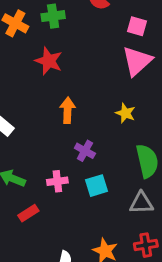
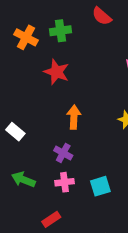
purple cross: (85, 151) -> (63, 153), moved
red rectangle: (28, 213) -> (51, 219), moved

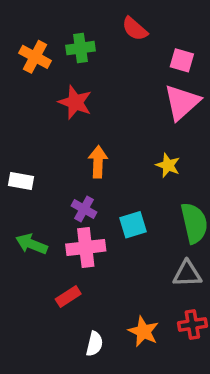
white rectangle: (15, 132) -> (21, 181), turned -30
pink cross: (65, 182) -> (86, 248), size x1.5
cyan square: (100, 186) -> (133, 225), moved

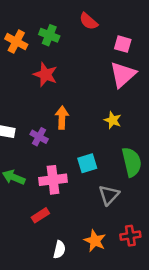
green cross: (80, 48) -> (49, 35), turned 30
purple cross: (84, 209) -> (39, 137), moved
gray triangle: (187, 274) -> (109, 195), moved, turned -45

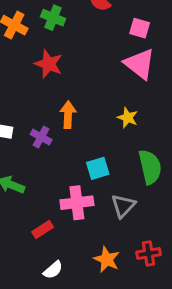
pink triangle: (123, 75) -> (140, 64), turned -40
pink cross: (53, 180) -> (77, 203), moved
white semicircle: (59, 250) -> (53, 270), moved, turned 36

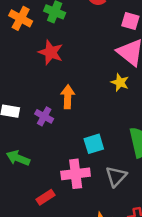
yellow star: (128, 118) -> (120, 82), moved

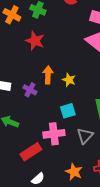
yellow star: (120, 82) -> (69, 80), moved
red rectangle: (45, 197) -> (31, 152), size x1.5

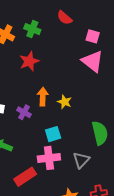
red star: (35, 41) -> (29, 61), turned 30
cyan square: (68, 111) -> (53, 134), moved

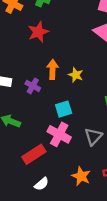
pink cross: (49, 158) -> (59, 134), turned 35

